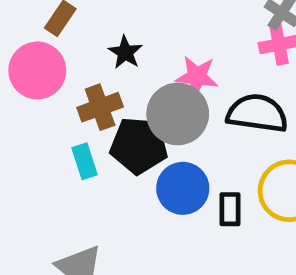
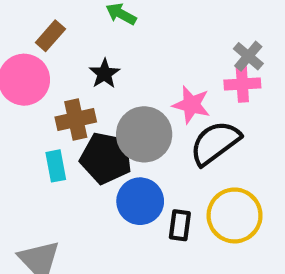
pink star: (197, 76) -> (191, 105), moved
black semicircle: (257, 113) -> (215, 143), turned -52

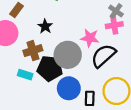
cyan rectangle: (56, 166) -> (25, 75), turned -56

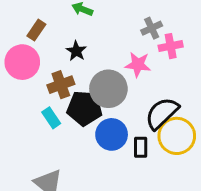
gray cross: (116, 11) -> (152, 28), moved, turned 32
black semicircle: (103, 56) -> (162, 113), moved
cyan rectangle: (25, 75) -> (51, 118), turned 40

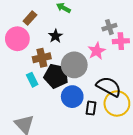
pink star: (138, 65) -> (97, 51), turned 30
black semicircle: (162, 113) -> (109, 87), turned 65

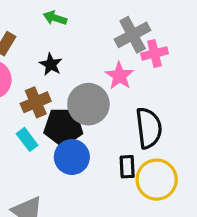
gray cross: (109, 27) -> (133, 35), size x1.5
black semicircle: (109, 87) -> (149, 128), turned 65
blue circle: (72, 97) -> (72, 157), moved
yellow circle: (117, 104) -> (157, 180), moved

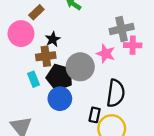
black star: (51, 64) -> (53, 39), moved
pink star: (119, 76) -> (106, 54), turned -30

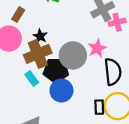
pink star: (106, 54) -> (97, 48), moved, turned -30
brown cross: (46, 56) -> (38, 54), size x1.4
black rectangle: (95, 115) -> (99, 107), moved

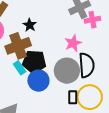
black star: (40, 36) -> (30, 25), moved
gray circle: (73, 55) -> (67, 71), moved
cyan rectangle: (32, 79) -> (20, 68), moved

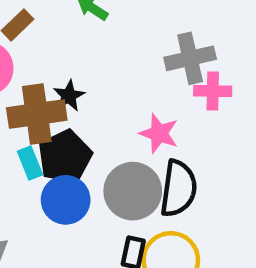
black star: (30, 25) -> (69, 96), moved
pink star: (73, 43) -> (159, 133), turned 30
black pentagon: (34, 62) -> (65, 157), turned 30

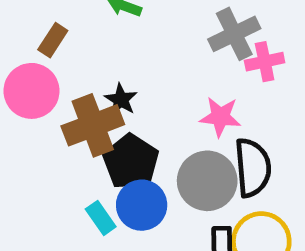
cyan rectangle: (30, 163) -> (101, 218), moved

